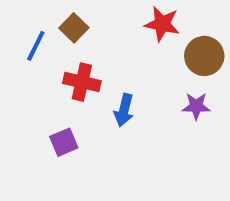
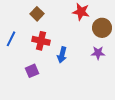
blue line: (36, 46) -> (11, 39), moved

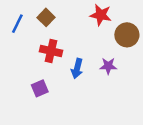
blue line: (11, 39) -> (17, 24), moved
purple star: (98, 53) -> (108, 66), moved

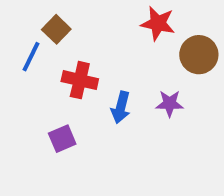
brown square: (46, 17) -> (56, 29), moved
blue line: (17, 24) -> (31, 57), moved

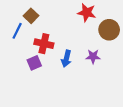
purple square: (62, 139) -> (34, 63), moved

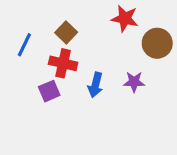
brown square: (31, 16) -> (66, 32), moved

